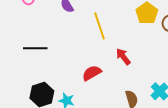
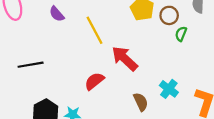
red arrow: (123, 57) -> (125, 58), size x1.5

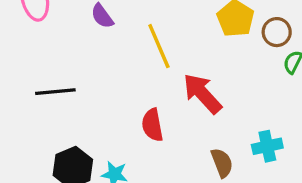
red semicircle: (94, 81) -> (152, 125), turned -66
cyan cross: (169, 89) -> (267, 146), turned 36

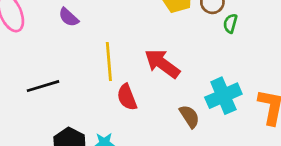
yellow line: (159, 46) -> (109, 62), moved, turned 30
cyan cross: (267, 146) -> (223, 96), size x1.4

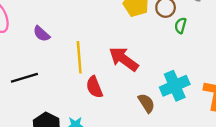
purple semicircle: (69, 17) -> (41, 34), moved

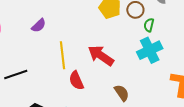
purple semicircle: (41, 34) -> (39, 25), moved, turned -84
cyan cross: (175, 86) -> (150, 50), moved

